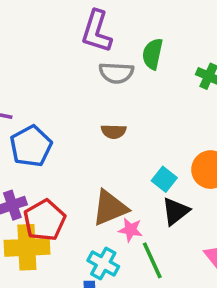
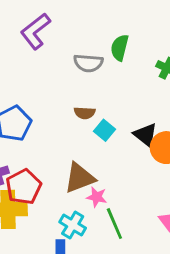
purple L-shape: (97, 31) -> (35, 31), moved, turned 33
cyan square: (164, 179) -> (104, 130), moved
black triangle: (176, 211) -> (145, 135), moved, turned -45

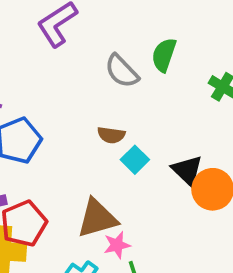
gray semicircle: (88, 63) -> (122, 71), turned 36
pink star: (97, 197) -> (117, 245), turned -30

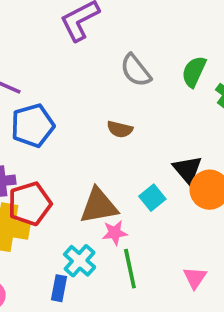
green semicircle: (164, 55) -> (194, 72), moved
cyan square: (135, 160) -> (152, 198), moved

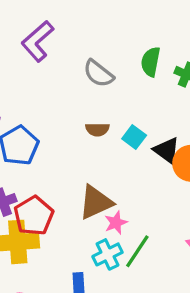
cyan square: (152, 198) -> (134, 137), moved
cyan cross: (80, 261) -> (107, 254), moved, turned 36
green line: (130, 269) -> (137, 251), turned 60

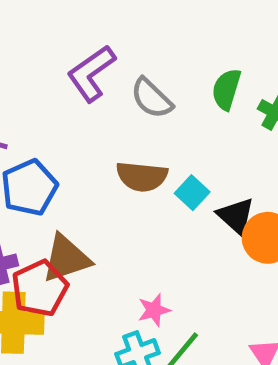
purple L-shape: (38, 41) -> (91, 73), moved
brown semicircle: (97, 129) -> (142, 177), size x1.5
brown triangle: (96, 202) -> (66, 258), moved

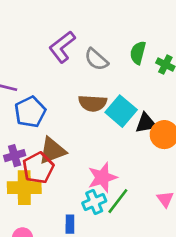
cyan square: (192, 193) -> (121, 111), size x1.6
black triangle: (236, 216) -> (146, 123), turned -50
pink star: (154, 310) -> (102, 177), size x1.6

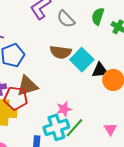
red pentagon: (38, 168) -> (16, 98), turned 30
pink star: (102, 177) -> (64, 109), size x0.7
cyan cross: (94, 202) -> (56, 127), size x1.4

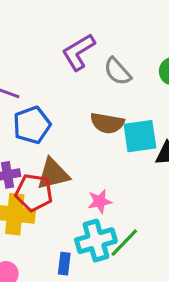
cyan square: (82, 60) -> (140, 136), turned 35
pink star: (64, 109) -> (100, 201), moved

